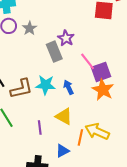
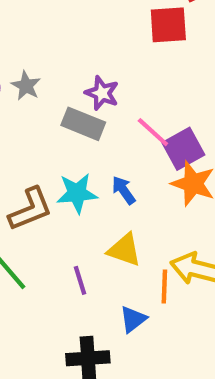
gray rectangle: (54, 52) -> (83, 124), turned -36

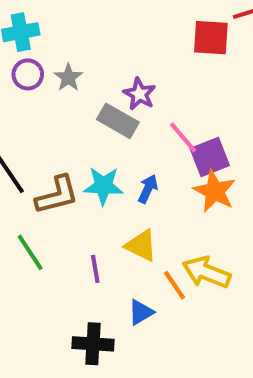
blue arrow: (124, 190) -> (148, 189), turned 52
orange line: (164, 286) -> (174, 285), turned -44

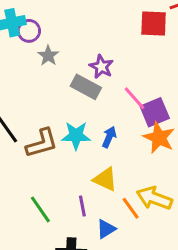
purple circle: (28, 74) -> (29, 31), moved
green line: (30, 252) -> (40, 209), moved
purple line: (95, 269) -> (82, 206), moved

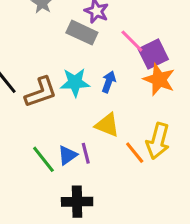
yellow arrow: (154, 198) -> (158, 141), turned -92
blue triangle: (106, 229) -> (67, 155), moved

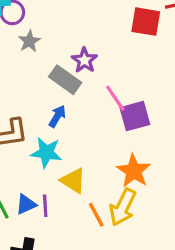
orange star: (159, 80) -> (134, 171), moved
cyan star: (75, 82) -> (46, 153), moved
blue arrow: (109, 82) -> (57, 116), moved

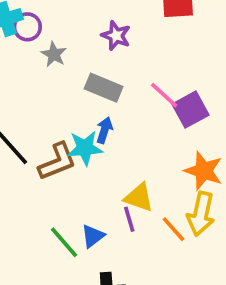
purple star: (84, 60) -> (116, 36), moved
cyan star: (46, 153) -> (85, 148), moved
purple line: (45, 206) -> (129, 219), moved

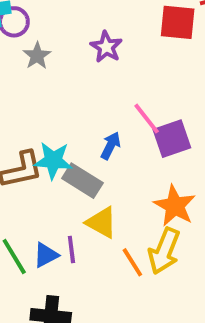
gray rectangle: (104, 88) -> (82, 181), moved
blue arrow: (104, 130) -> (111, 146), moved
purple line: (129, 219) -> (71, 250), moved

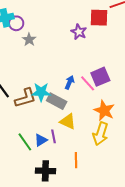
purple star: (106, 47) -> (79, 32), moved
pink line: (147, 119) -> (88, 83), moved
orange line: (132, 262) -> (76, 160), moved, turned 35

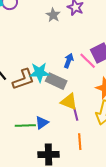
gray star: (29, 40) -> (53, 15), moved
purple line: (54, 136) -> (76, 114), moved
green line: (25, 142) -> (25, 125), turned -54

